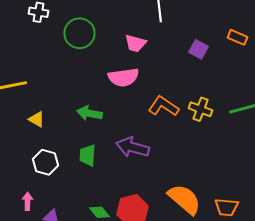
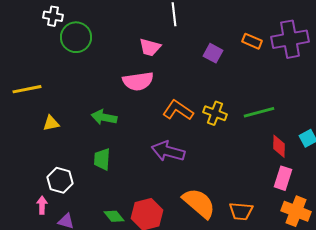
green circle: (80, 33) -> (76, 37), moved
yellow triangle: (36, 119) -> (51, 123), turned -42
purple arrow: (132, 147) -> (168, 151), moved
white hexagon: (46, 162) -> (60, 180), moved

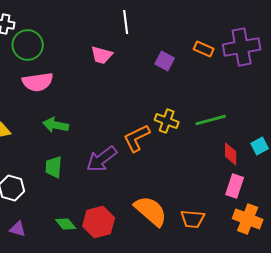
pink semicircle: (138, 81) -> (38, 82), moved
orange L-shape: (178, 110) -> (137, 138), moved, turned -60
purple arrow: (168, 151) -> (102, 159), moved, turned -52

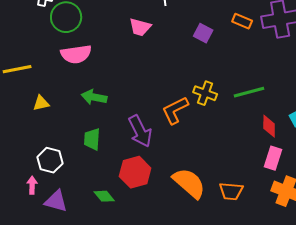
purple arrow: (102, 159) -> (140, 131), turned -80
red hexagon: (99, 222) -> (135, 172), moved
purple triangle: (18, 229) -> (56, 201), size x1.4

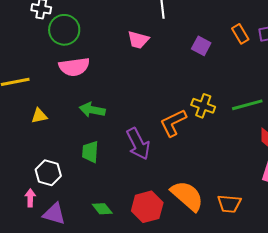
orange rectangle: (242, 21) -> (240, 34), turned 36
red hexagon: (135, 172) -> (147, 207), moved

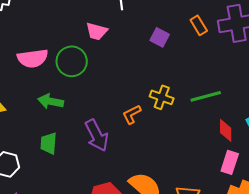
green circle: (64, 30) -> (72, 61), moved
orange L-shape: (173, 123) -> (132, 114), size x0.7

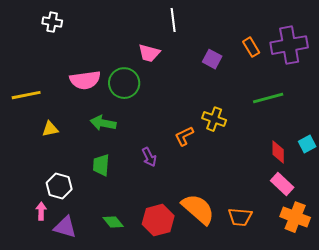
green line: (206, 96) -> (268, 98), moved
purple arrow: (97, 135) -> (149, 157), size x0.6
pink rectangle: (230, 162) -> (282, 184), turned -65

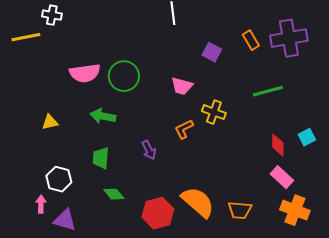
pink trapezoid: (149, 53) -> (182, 86), moved
yellow line: (26, 95) -> (26, 37), moved
green diamond: (113, 222) -> (114, 194), moved

